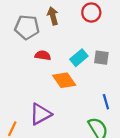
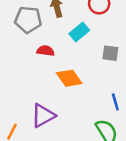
cyan rectangle: (79, 58) -> (79, 32), moved

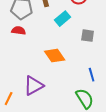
red semicircle: (46, 51) -> (19, 31), moved

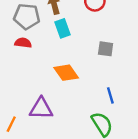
cyan rectangle: (63, 19) -> (63, 28), moved, turned -70
purple triangle: (34, 86) -> (41, 109), turned 30

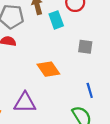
cyan rectangle: (63, 28) -> (56, 20), moved

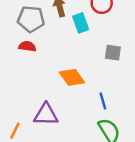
blue line: (90, 90) -> (103, 101), moved

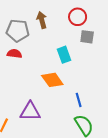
cyan rectangle: (81, 23) -> (64, 55), moved
gray square: (113, 53) -> (87, 37), moved

